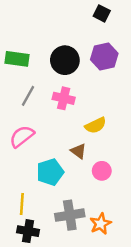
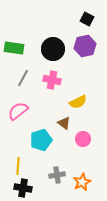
black square: (102, 13) -> (87, 19), moved
gray cross: (70, 215) -> (57, 175), size x0.7

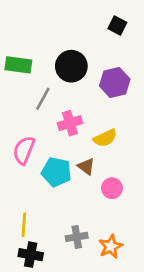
purple hexagon: (85, 46) -> (115, 82), moved
gray line: (23, 78) -> (43, 99), moved
pink cross: (52, 80) -> (70, 123), moved, turned -30
pink semicircle: (18, 111) -> (24, 150), turned -30
cyan pentagon: (41, 140) -> (56, 172), moved, turned 30

